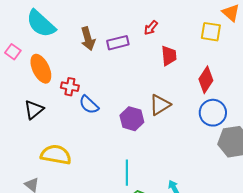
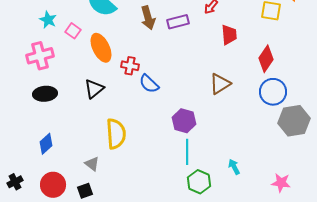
purple hexagon: (132, 119) -> (184, 121), moved
yellow semicircle: (56, 155) -> (116, 134), turned 76

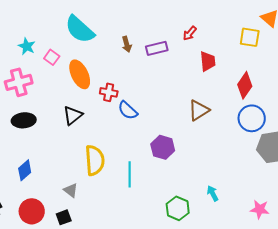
brown arrow: (148, 18) -> (127, 44), size x0.7
cyan line: (187, 152) -> (130, 174), moved

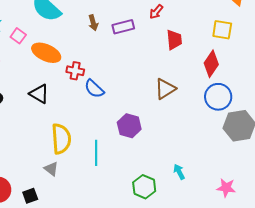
yellow square: (250, 37) -> (222, 30), moved
orange ellipse: (80, 74) -> (46, 53), turned -40
black triangle: (73, 115) -> (39, 94), turned -50
gray triangle: (71, 190) -> (51, 169), moved

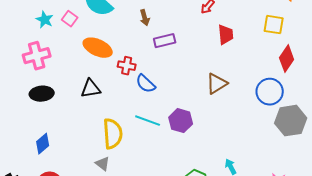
purple rectangle: (123, 27) -> (165, 41), moved
pink square: (18, 36) -> (70, 19), moved
red diamond: (211, 64) -> (287, 59), moved
black triangle: (39, 94) -> (91, 89), turned -40
cyan line: (96, 153) -> (148, 121), moved, turned -70

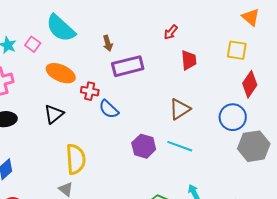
purple rectangle: (165, 41) -> (128, 66), size x1.4
black triangle: (91, 89) -> (54, 114), turned -30
cyan line: (148, 121) -> (180, 146), moved

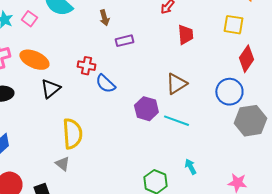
purple rectangle: (128, 66) -> (124, 41), size x0.6
orange ellipse: (61, 73) -> (34, 60), moved
purple hexagon: (144, 146) -> (146, 109), moved

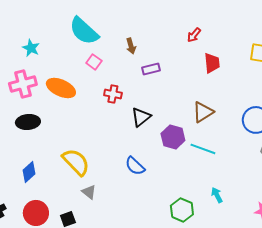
pink square: (29, 19) -> (94, 62), moved
blue semicircle: (105, 84) -> (135, 166), moved
black triangle: (50, 89) -> (141, 117), moved
yellow semicircle: (72, 134) -> (76, 162), moved, turned -40

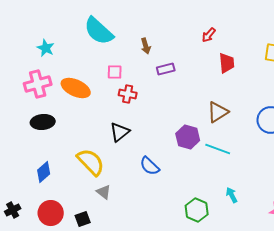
pink square: (94, 62) -> (115, 72), moved, turned -35
black triangle: (141, 117) -> (120, 132), moved

